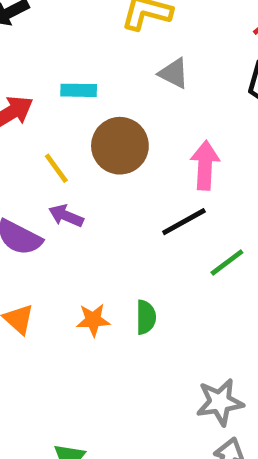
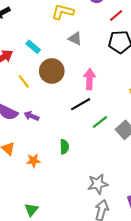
cyan rectangle: (79, 90) -> (33, 47), turned 40
purple arrow: (66, 216) -> (31, 116), moved
orange star: (93, 320) -> (33, 161), moved

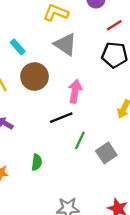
gray triangle: (75, 39) -> (65, 44), size x1.5
green line: (100, 122) -> (80, 140), turned -35

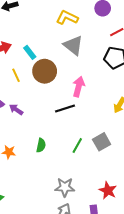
cyan rectangle: (18, 47) -> (30, 52), moved
green line: (80, 140) -> (77, 146), moved

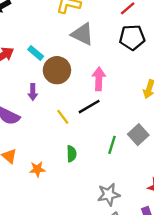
yellow line: (16, 75) -> (63, 117), moved
purple arrow: (16, 110) -> (33, 92), moved, turned -112

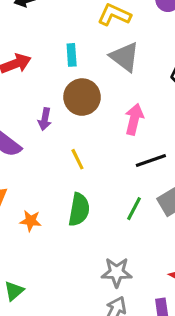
cyan rectangle: (36, 53) -> (72, 55), moved, turned 35
black line: (89, 107) -> (151, 161), moved
green semicircle: (71, 154) -> (79, 210), size x1.5

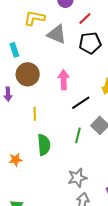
gray triangle: (125, 57) -> (57, 34), moved
yellow line: (77, 159) -> (35, 114), turned 40

